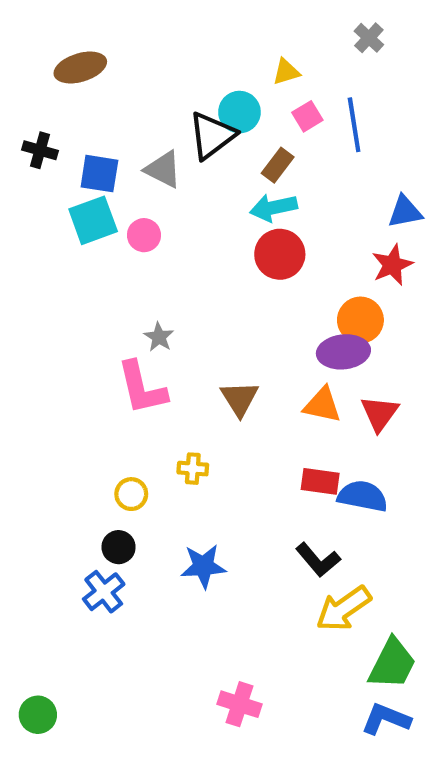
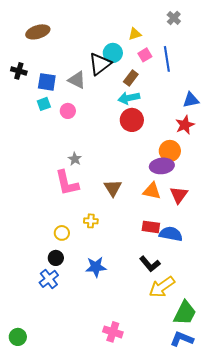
cyan square: (93, 220) -> (44, 104), size x0.6

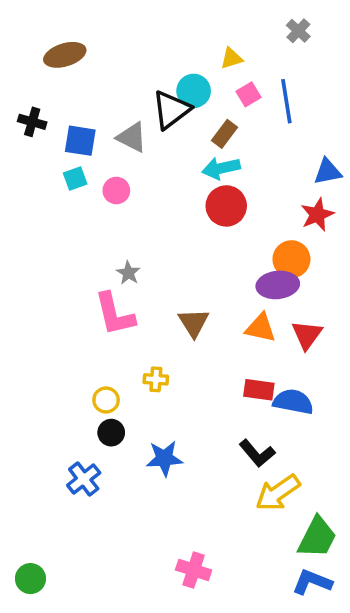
black circle: (56, 258) -> (111, 433), moved

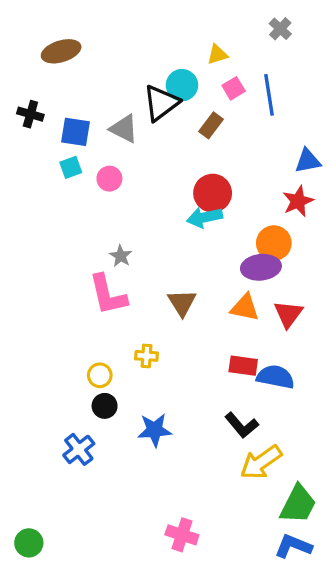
cyan arrow: (221, 168) -> (205, 217), moved

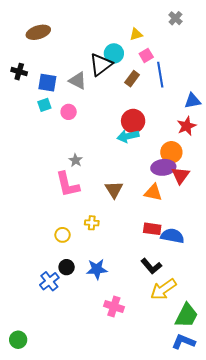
blue line: (269, 95) -> (160, 75), moved
red triangle: (288, 314) -> (180, 175), moved
black circle: (105, 406) -> (67, 267), moved
pink cross: (182, 535) -> (114, 306), moved

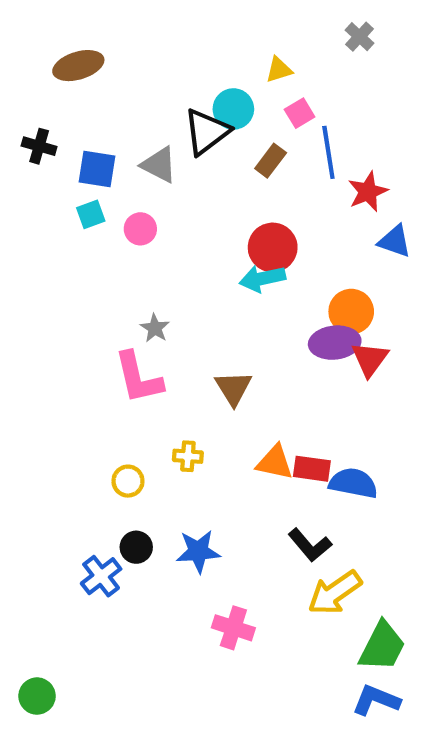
blue triangle: (193, 101) -> (395, 241), moved, turned 30
red star: (187, 126) -> (368, 192), moved
orange triangle: (153, 193) -> (275, 462), moved

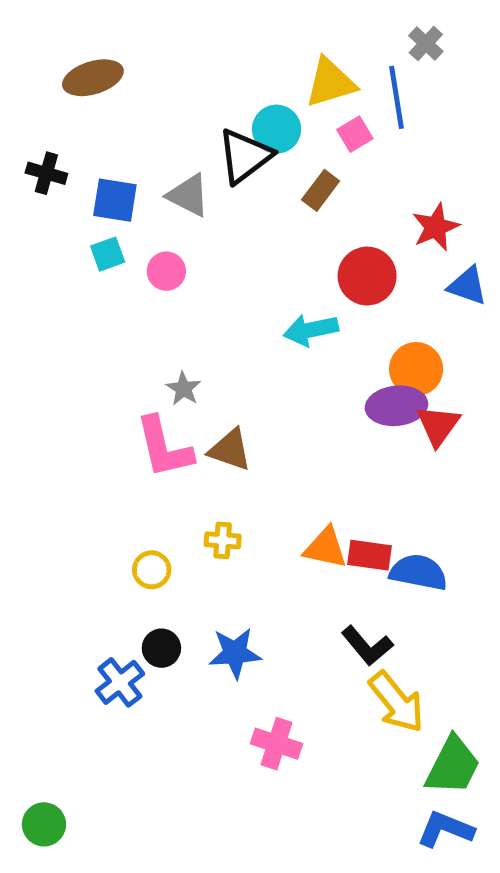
yellow triangle: (279, 70) -> (330, 83), size x1.6
blue line: (328, 152) -> (396, 97), moved
red circle: (273, 247) -> (367, 276), moved
brown triangle: (233, 388) -> (230, 450), moved, turned -39
yellow arrow: (335, 593) -> (396, 702), turned -94

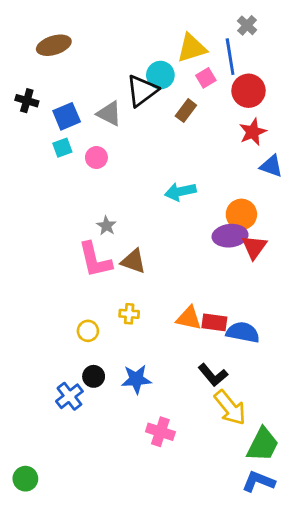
blue square: (115, 200) -> (67, 116), turned -32
red circle: (367, 276) -> (248, 91), moved

